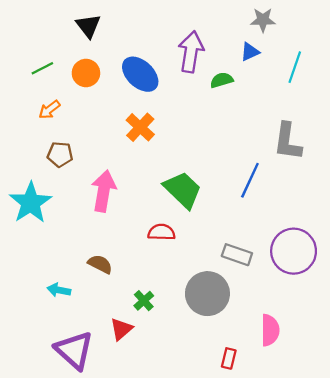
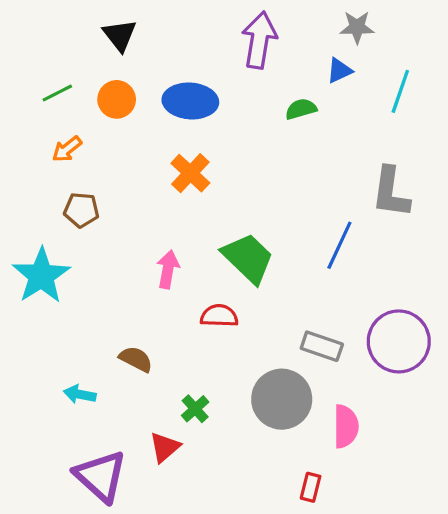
purple arrow: (191, 52) -> (259, 40), moved
blue ellipse: (140, 74) -> (190, 101), turned -39
pink arrow: (104, 191) -> (168, 269), moved, size x0.7
pink semicircle: (270, 330) -> (346, 426), moved

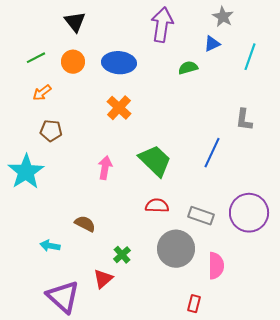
gray star: (357, 27) -> (223, 17), turned 30
gray L-shape: (391, 192) -> (244, 120), size x0.7
red semicircle: (219, 316) -> (157, 206), moved

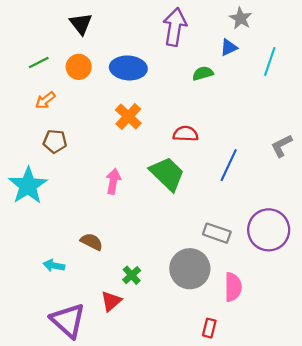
gray L-shape: (244, 120) -> (282, 146), moved, turned 55
red semicircle: (157, 206) -> (186, 134), moved

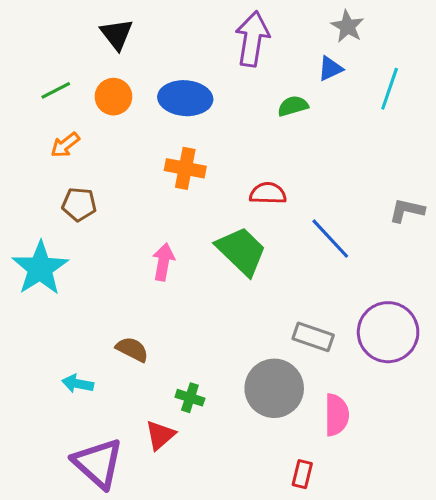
orange cross: (128, 117) -> (185, 168), turned -32
gray L-shape: (282, 146) -> (407, 210), turned 40
blue line: (229, 165) -> (330, 239), turned -68
green cross: (132, 275) -> (190, 398), turned -30

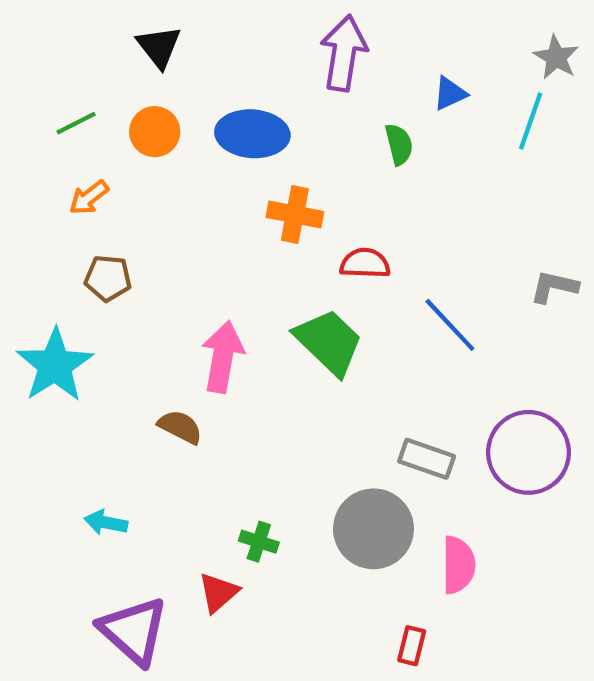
gray star: (347, 26) -> (556, 57), moved
green semicircle: (293, 106) -> (399, 144), turned 92
orange cross: (185, 168) -> (295, 214), moved
pink arrow: (163, 262) -> (223, 357), size x1.4
brown semicircle: (132, 349) -> (180, 427), moved

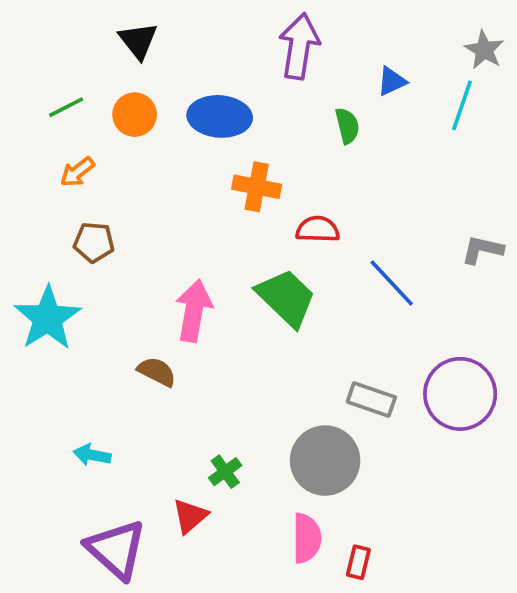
green cross: (259, 542) -> (225, 472), turned 36
pink semicircle: (458, 565) -> (307, 538), moved

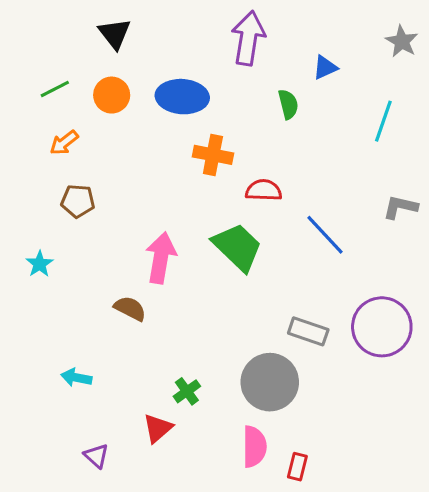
cyan line: (462, 105) -> (383, 121), moved
cyan star: (48, 318) -> (39, 264), size x0.5
purple triangle: (116, 549) -> (96, 456), size x0.5

